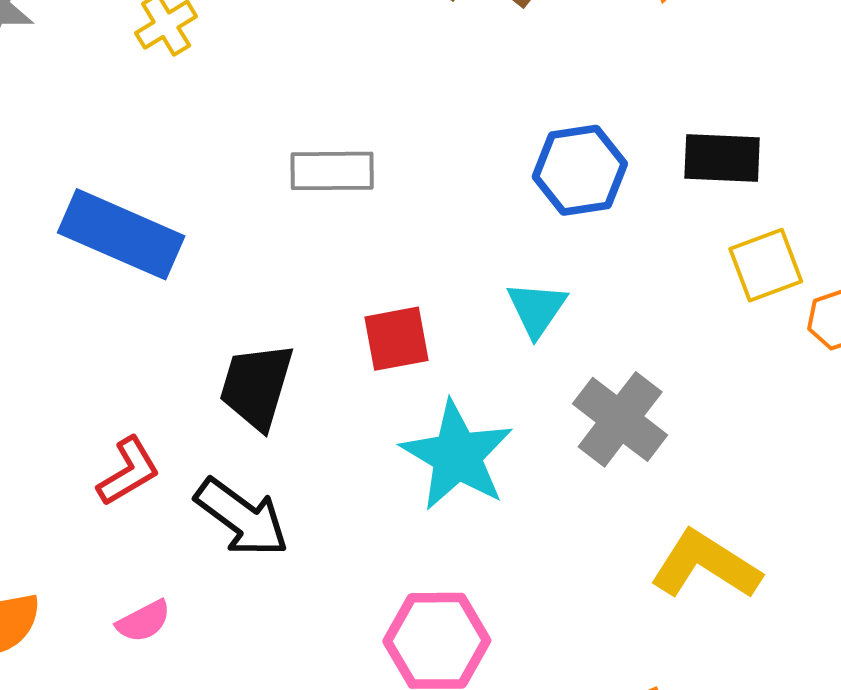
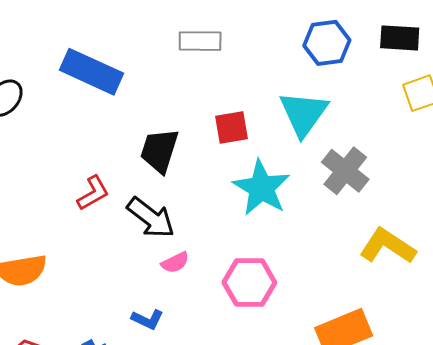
cyan triangle: (537, 309) -> (303, 114), size x1.6
pink semicircle: (144, 621) -> (175, 263), moved

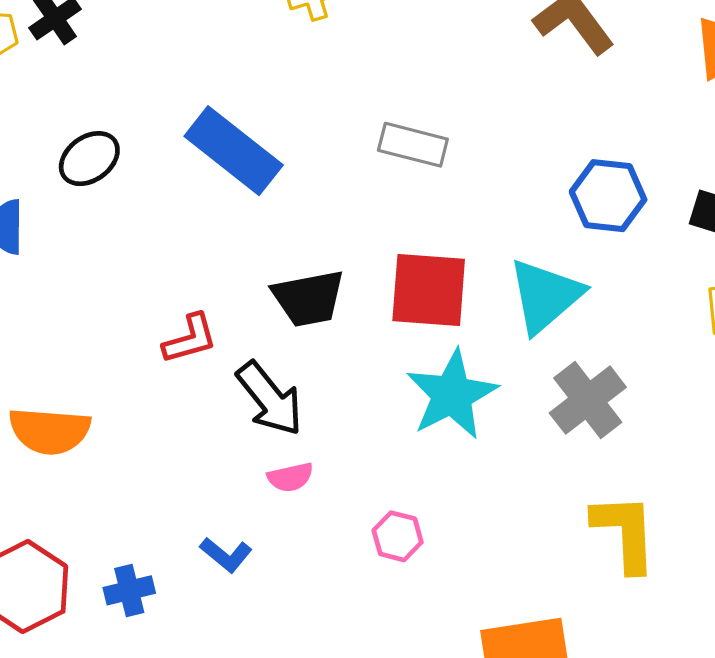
red square: (232, 127) -> (429, 290), size x1.5
black trapezoid: (159, 151) -> (308, 298), turned -132
yellow L-shape: (388, 246) -> (625, 532), turned 40
pink hexagon: (249, 282) -> (398, 536), size x0.6

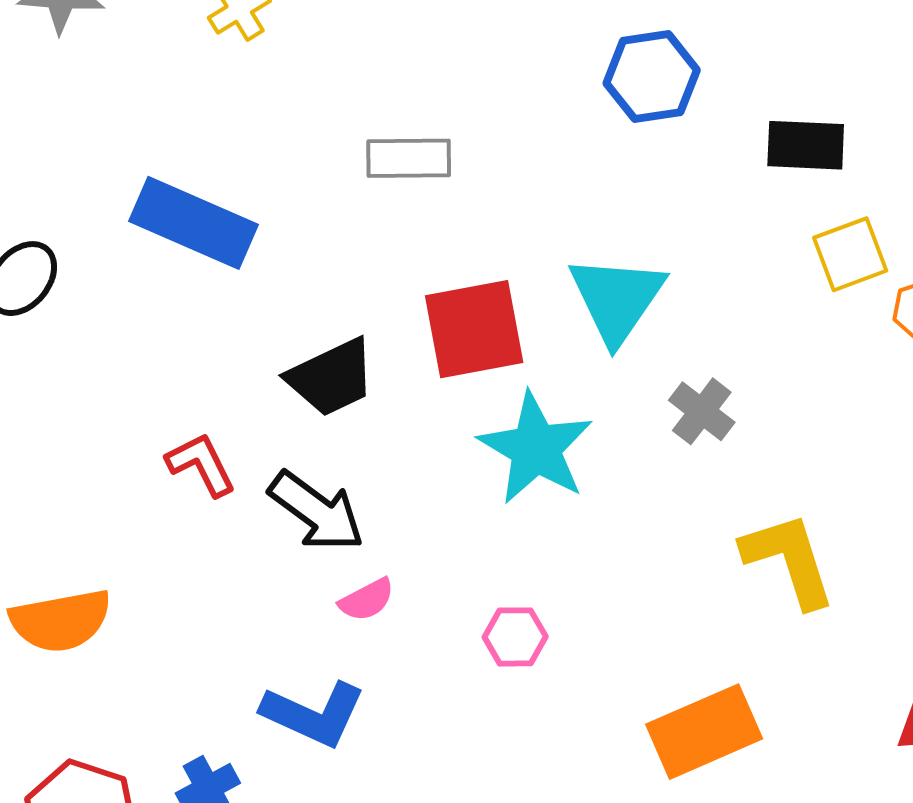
blue hexagon: (608, 196) -> (652, 77), moved
red L-shape: (190, 339) -> (201, 464), turned -86
gray cross: (588, 400) -> (702, 411), size x0.7
blue L-shape: (226, 555) -> (314, 714), size x1.6

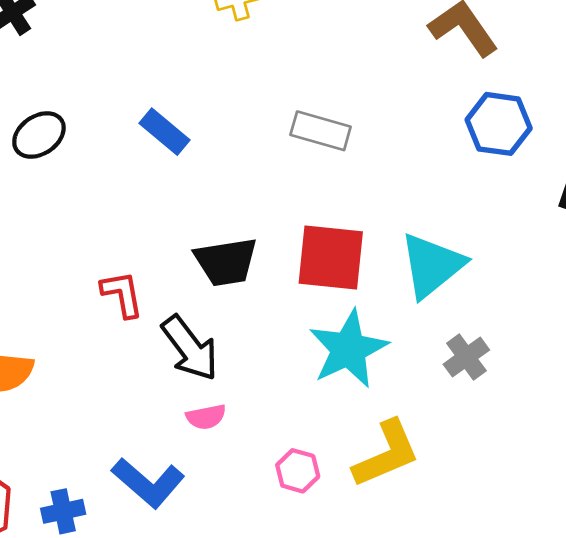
blue rectangle: (194, 223) -> (165, 132), size x0.6
yellow L-shape: (789, 560) -> (386, 454), moved, turned 68

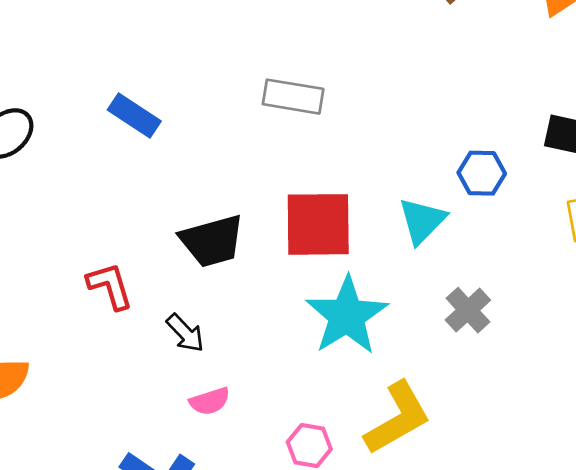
blue hexagon: (499, 124) -> (482, 173), moved, size x0.7
cyan triangle: (432, 265) -> (422, 221), size x0.7
black arrow: (190, 348) -> (185, 333), size x0.6

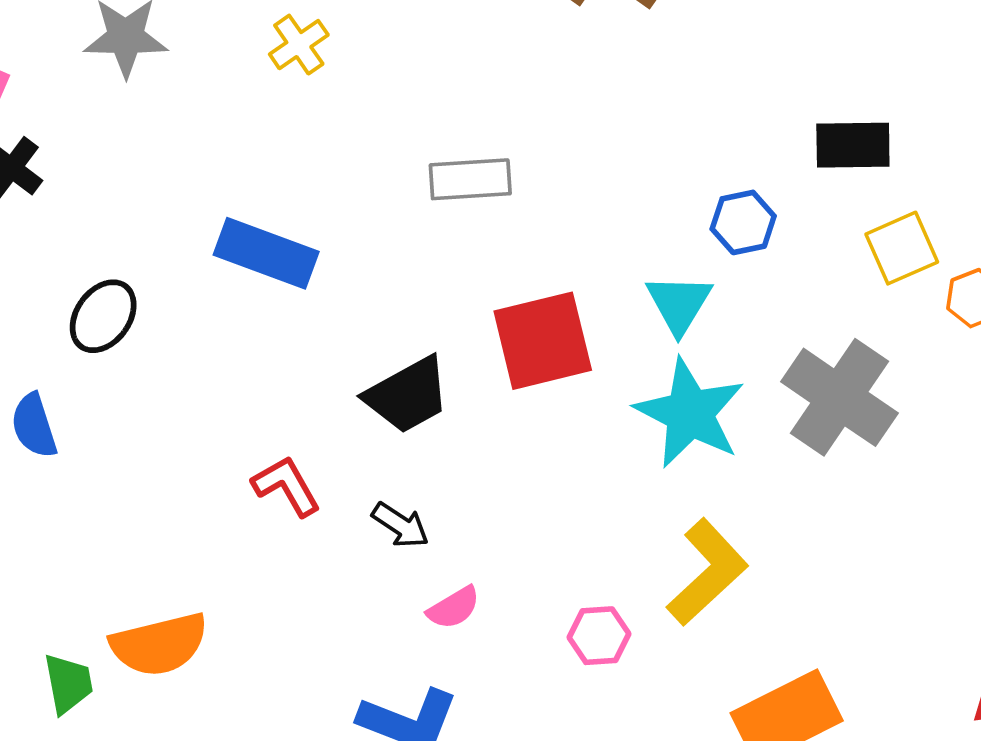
blue rectangle: (134, 116) -> (266, 253), size x1.4
gray cross: (468, 310) -> (839, 397), moved, size x1.8
cyan star: (347, 316) -> (690, 413), moved

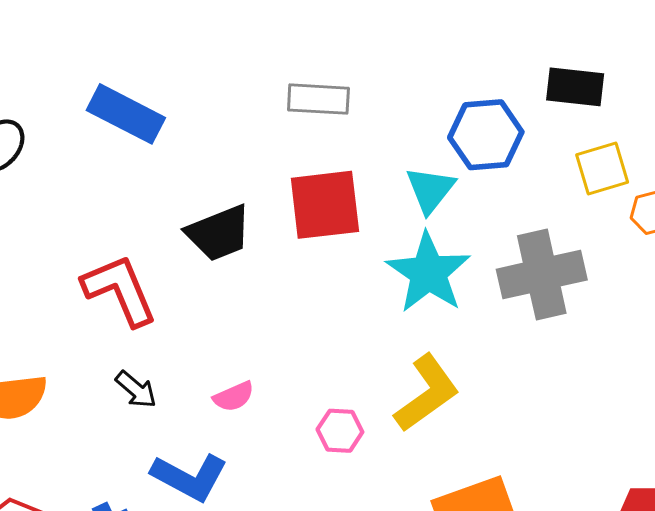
gray rectangle: (470, 179) -> (318, 99), moved
blue hexagon: (743, 222) -> (486, 135), size x1.5
gray cross: (839, 397) -> (542, 275), turned 36
red L-shape: (286, 486) -> (120, 290), size x1.5
black arrow: (400, 525) -> (136, 390), moved

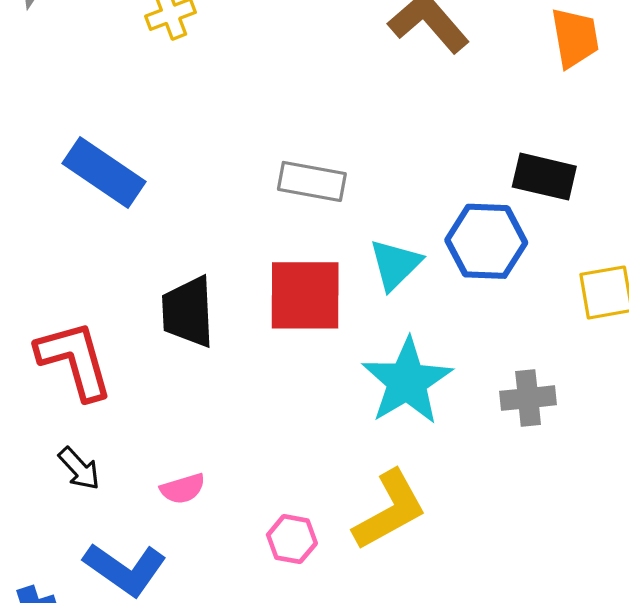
black rectangle: (575, 87) -> (544, 177), moved
cyan triangle: (430, 190) -> (395, 264), moved
black trapezoid: (219, 233) -> (188, 312), turned 102
gray cross: (542, 275) -> (528, 398), size x0.6

